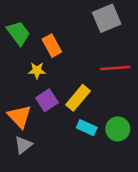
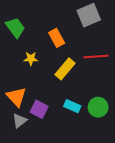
orange rectangle: (52, 46) -> (57, 38), moved
yellow rectangle: (78, 98) -> (65, 69), moved
purple square: (47, 100) -> (39, 109), moved, turned -30

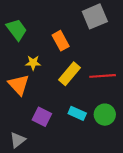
red line: (96, 57) -> (103, 76), moved
orange triangle: (16, 97) -> (19, 85), moved
gray triangle: (19, 121) -> (18, 140), moved

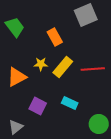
yellow star: (33, 63) -> (41, 64), moved
orange triangle: (19, 85) -> (17, 77), turned 45
green circle: (105, 115) -> (99, 124), moved

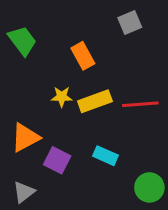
gray square: (86, 15) -> (130, 23), size x0.7
yellow rectangle: (63, 67) -> (95, 101), turned 30
orange triangle: (17, 77) -> (25, 138), moved

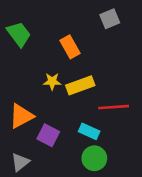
red line: (140, 104) -> (114, 107), moved
green circle: (149, 187) -> (94, 158), moved

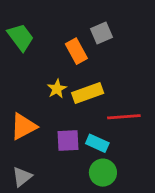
gray square: (110, 19) -> (102, 33), moved
yellow star: (52, 81) -> (57, 89), turned -30
purple square: (48, 135) -> (68, 140), moved, turned -30

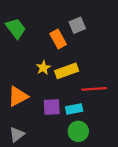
cyan rectangle: (97, 143) -> (74, 109), turned -35

